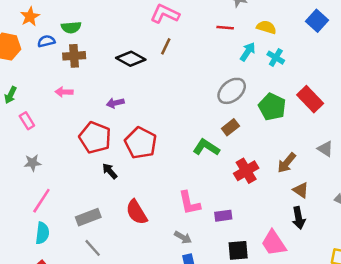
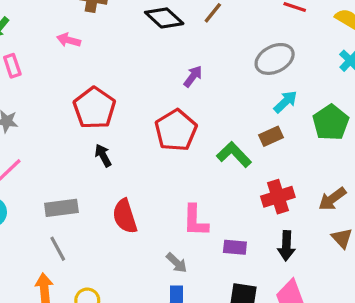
cyan arrow: (248, 52) -> (285, 102), moved
gray ellipse: (232, 91) -> (275, 59), moved
purple arrow: (115, 103) -> (193, 76), moved, turned 126
red pentagon: (141, 143) -> (176, 130), moved
black arrow: (299, 218) -> (286, 246), moved

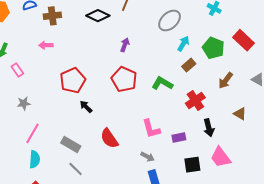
red pentagon: (94, 108) -> (73, 80), turned 30
brown rectangle: (271, 136) -> (189, 65), moved
brown arrow: (332, 199) -> (226, 80), moved
gray rectangle: (61, 208) -> (71, 145), turned 54

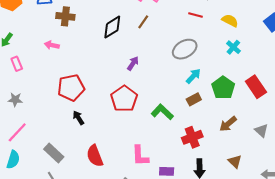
black diamond: (98, 16) -> (112, 27), turned -70

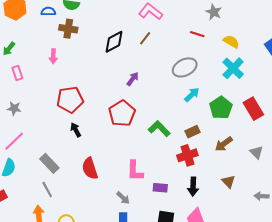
pink arrow: (52, 45) -> (53, 56), turned -104
cyan cross: (233, 47) -> (233, 68), size x1.5
brown rectangle: (194, 99) -> (193, 132), moved

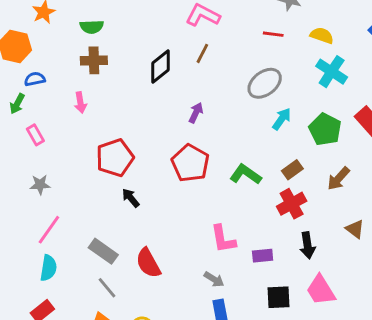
blue semicircle: (48, 11) -> (35, 79), moved
red semicircle: (90, 168) -> (148, 263), moved

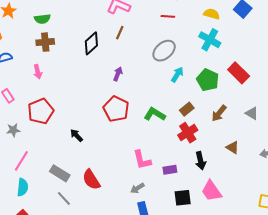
yellow semicircle: (322, 35) -> (212, 14), moved
red pentagon: (115, 158) -> (41, 111), moved
gray arrow: (214, 279) -> (137, 188), turned 120

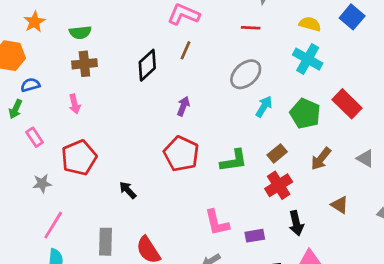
green L-shape: (155, 114) -> (234, 161), turned 140
gray rectangle: (60, 173) -> (105, 242), turned 60

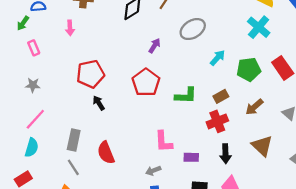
gray ellipse: (246, 74) -> (193, 29), moved
green pentagon: (305, 114) -> (249, 69), turned 30
red pentagon: (79, 158) -> (90, 74), moved
brown triangle: (340, 205) -> (262, 146), size x1.5

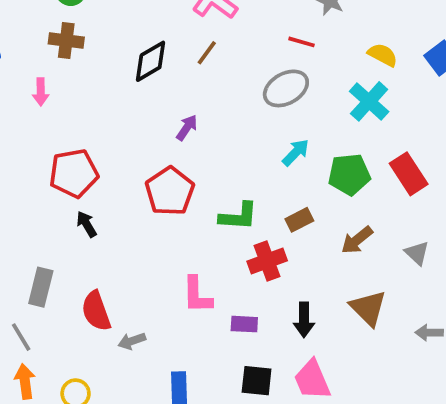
gray ellipse: (193, 29) -> (286, 88), moved
red cross: (217, 121) -> (267, 261), moved
gray line: (73, 167) -> (21, 337), moved
gray arrow: (153, 171) -> (132, 341), moved

